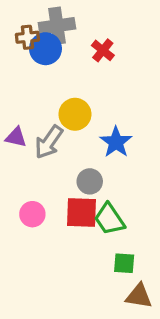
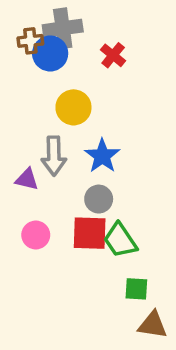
yellow circle: (75, 114) -> (73, 107), moved
purple triangle: (16, 137) -> (27, 179), moved
gray arrow: (49, 142) -> (54, 156), turned -36
blue star: (116, 142) -> (102, 156), moved

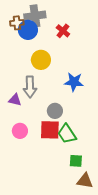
blue star: (102, 156) -> (74, 82), moved, turned -30

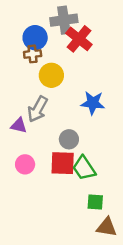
gray cross: (35, 16) -> (64, 20), moved
brown cross: (17, 23) -> (33, 54), moved
red cross: (63, 31) -> (79, 39), size x1.5
gray arrow: (30, 87) -> (38, 109), turned 30

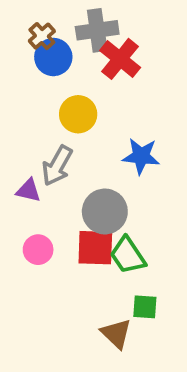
brown cross: (33, 54) -> (42, 36), moved, turned -36
gray circle: (69, 139) -> (105, 211), size x1.5
brown triangle: (107, 227) -> (116, 334), moved, turned 35

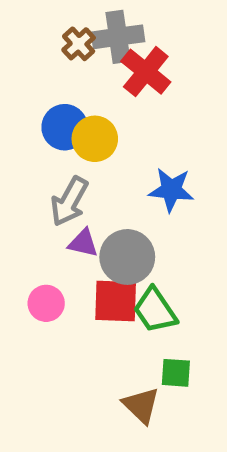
brown cross: (42, 36) -> (79, 44), moved
blue circle: (53, 57) -> (65, 127), moved
purple triangle: (29, 191) -> (83, 243), moved

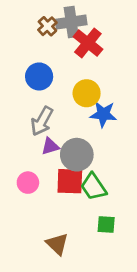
yellow circle: (95, 139) -> (87, 93), moved
purple triangle: (83, 243) -> (50, 146), turned -30
brown triangle: (141, 405) -> (57, 244), moved

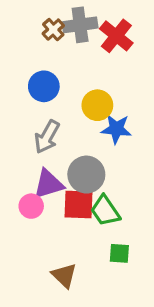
red cross: (88, 43) -> (116, 36), moved
purple triangle: (50, 146) -> (49, 184), moved, size x1.5

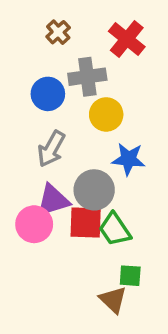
gray cross: (80, 25) -> (87, 77), moved
blue star: (116, 129) -> (128, 159), moved
pink circle: (31, 206) -> (34, 224), size x1.4
brown triangle: (64, 275) -> (113, 300), moved

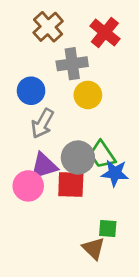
brown cross: (58, 32) -> (48, 27), size x1.5
blue circle: (48, 94) -> (31, 91), moved
blue star: (128, 159) -> (115, 173), moved
green trapezoid: (115, 229) -> (102, 155), moved

